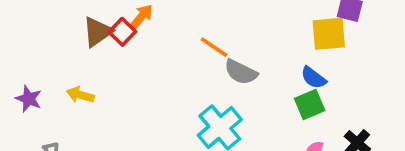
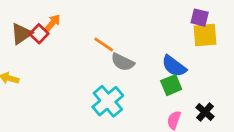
yellow square: (329, 34) -> (205, 35), moved
blue semicircle: (313, 78) -> (174, 66), size x1.4

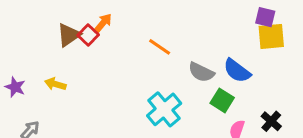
gray semicircle: (123, 62) -> (201, 72), moved
green square: (171, 85) -> (222, 100), moved, turned -35

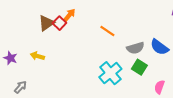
gray semicircle: (201, 72) -> (135, 48), turned -42
green square: (222, 100) -> (139, 67), moved

